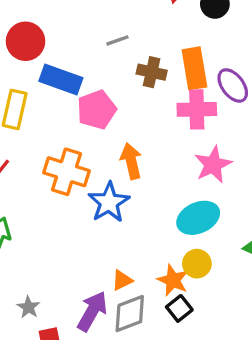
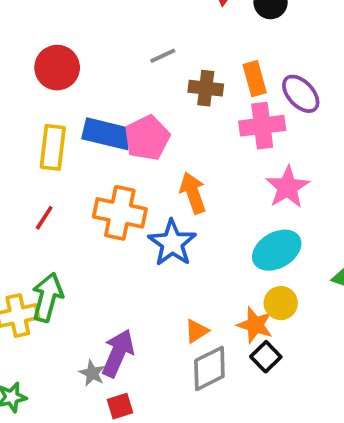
orange rectangle: (194, 68) -> (255, 79), size x0.7
blue rectangle: (61, 80) -> (107, 134), moved
purple arrow: (92, 311) -> (118, 353), moved

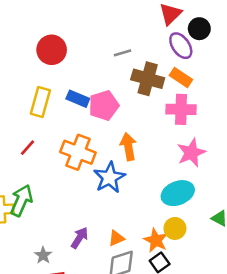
orange rectangle: (255, 79) -> (181, 78), turned -50
brown cross: (206, 88) -> (148, 79), size x1.4
purple ellipse: (301, 94) -> (181, 46), moved
blue rectangle: (107, 134) -> (78, 99), size x0.7
purple arrow: (118, 353) -> (80, 238), moved, size x0.7

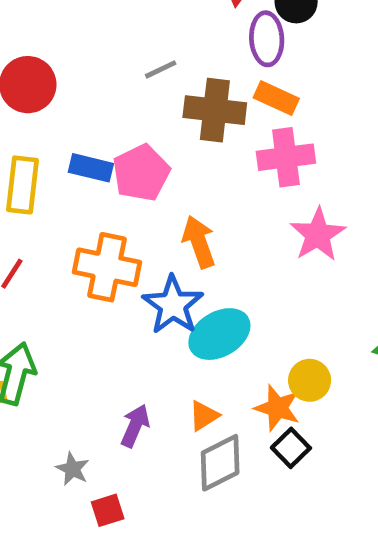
purple ellipse: (181, 46) -> (267, 39), turned 40
cyan ellipse: (178, 193) -> (219, 334), moved

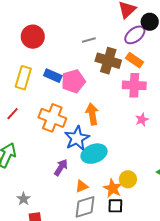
purple ellipse: (267, 39) -> (135, 35), turned 45
pink star: (318, 235) -> (142, 120), size x0.6
purple arrow: (135, 426) -> (61, 167), moved
black square: (291, 448) -> (115, 206), turned 35

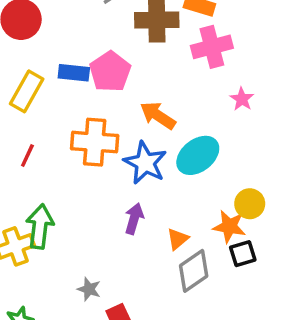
yellow rectangle: (23, 78) -> (27, 91), turned 30
orange arrow: (92, 114) -> (158, 115), turned -30
cyan ellipse: (94, 154) -> (198, 155), moved

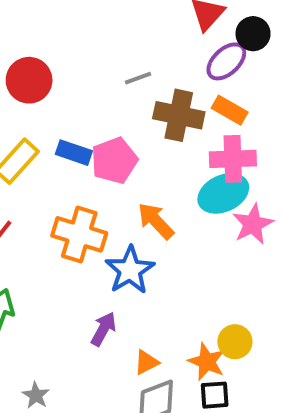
pink star: (242, 99) -> (253, 224), size x1.5
cyan ellipse: (198, 155) -> (223, 193), moved

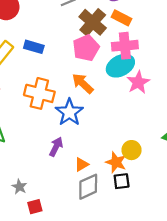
brown cross: (179, 115) -> (93, 22), turned 32
pink pentagon: (114, 160) -> (86, 48), moved

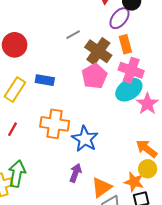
orange rectangle: (122, 18) -> (125, 44), turned 54
pink cross: (125, 46) -> (131, 70), turned 30
orange arrow: (83, 83) -> (147, 149), moved
orange triangle: (82, 164) -> (101, 187), size x1.5

